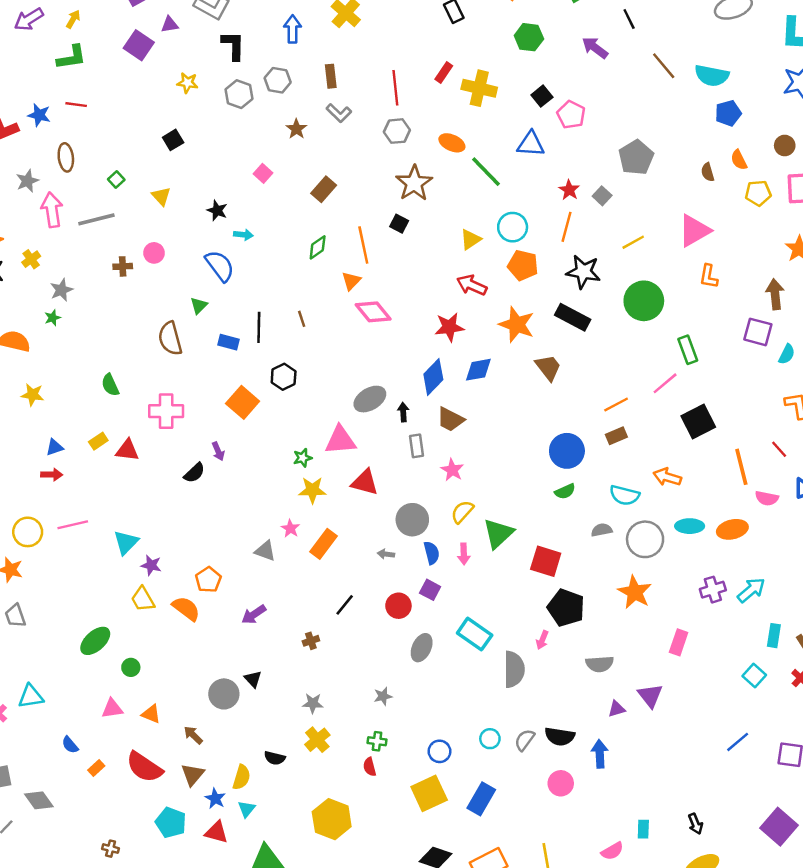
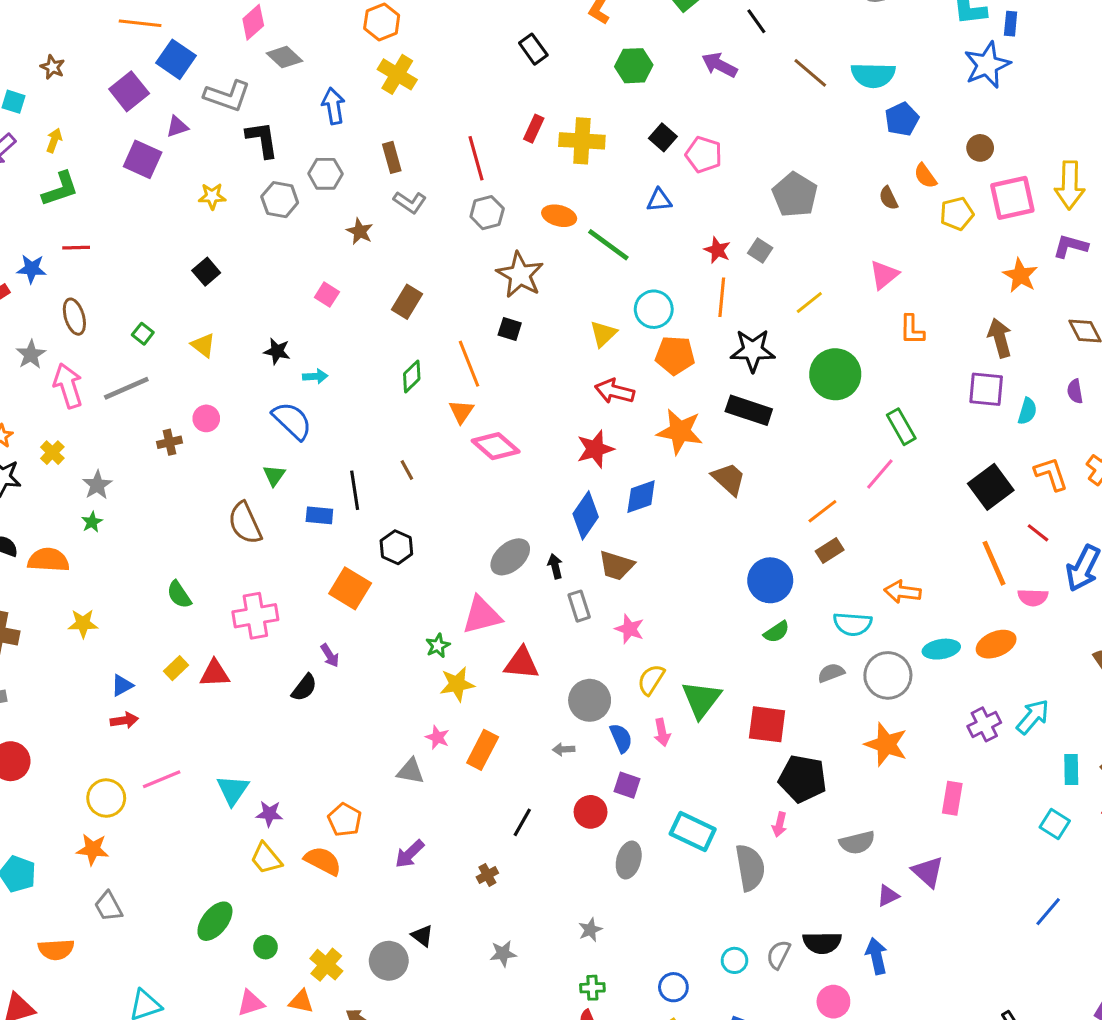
blue triangle: (531, 144) -> (659, 200), size x0.7
pink triangle: (694, 231) -> (884, 275), size x0.7
black square: (698, 422) -> (991, 487), moved
yellow cross: (317, 740) -> (326, 965), moved

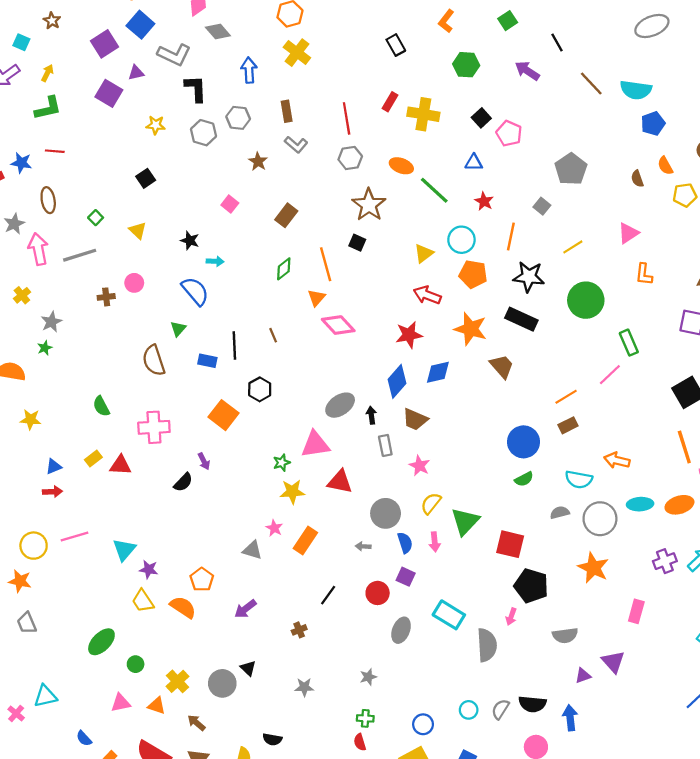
red star: (717, 250) -> (484, 201), moved

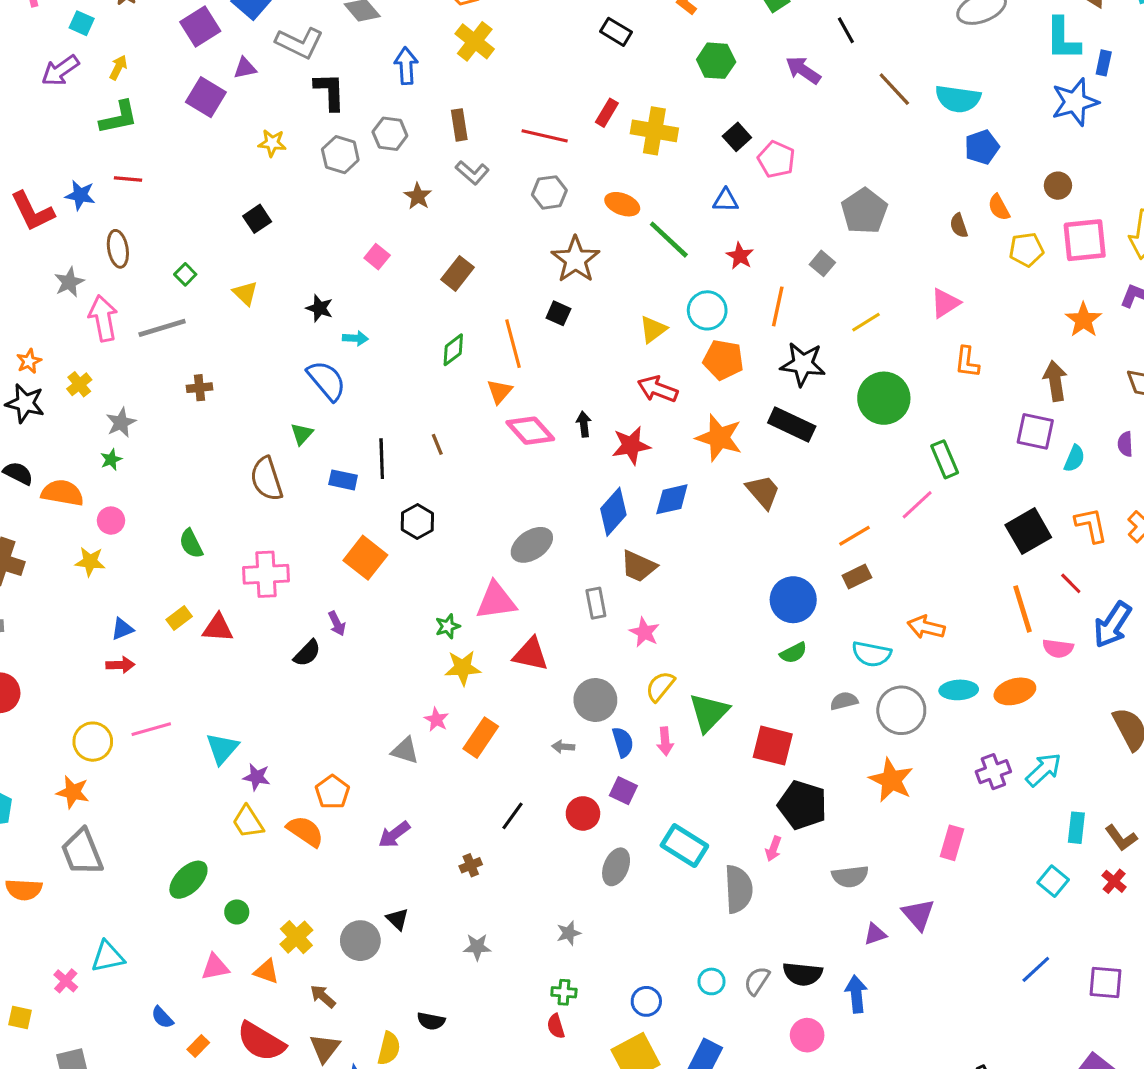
black rectangle: (396, 45) -> (616, 32), turned -30
red line: (347, 118) -> (545, 136), turned -68
pink circle: (134, 283) -> (111, 521), moved
black arrow: (371, 415) -> (584, 424), moved
gray trapezoid: (27, 623) -> (82, 852), size x1.5

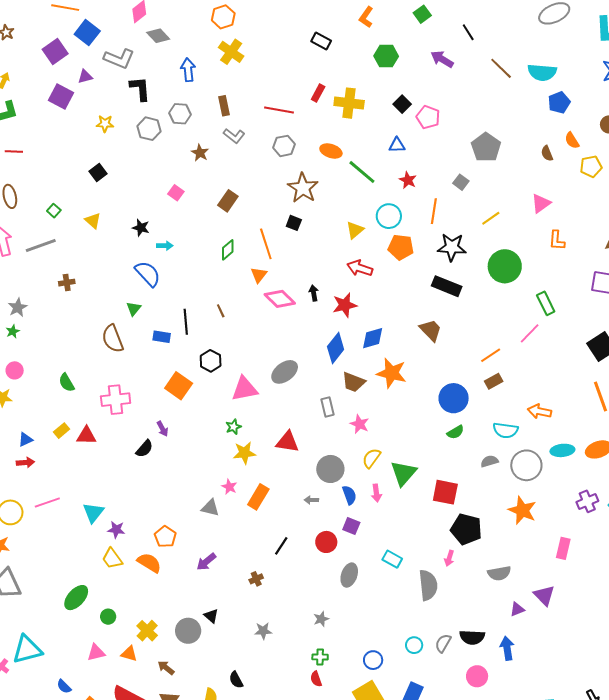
orange star: (719, 438) -> (392, 373), moved
pink triangle: (496, 601) -> (245, 389), moved
cyan rectangle: (684, 846) -> (392, 559), size x0.7
cyan triangle: (108, 957) -> (27, 649), size x1.4
black semicircle: (431, 1021) -> (236, 680), turned 54

